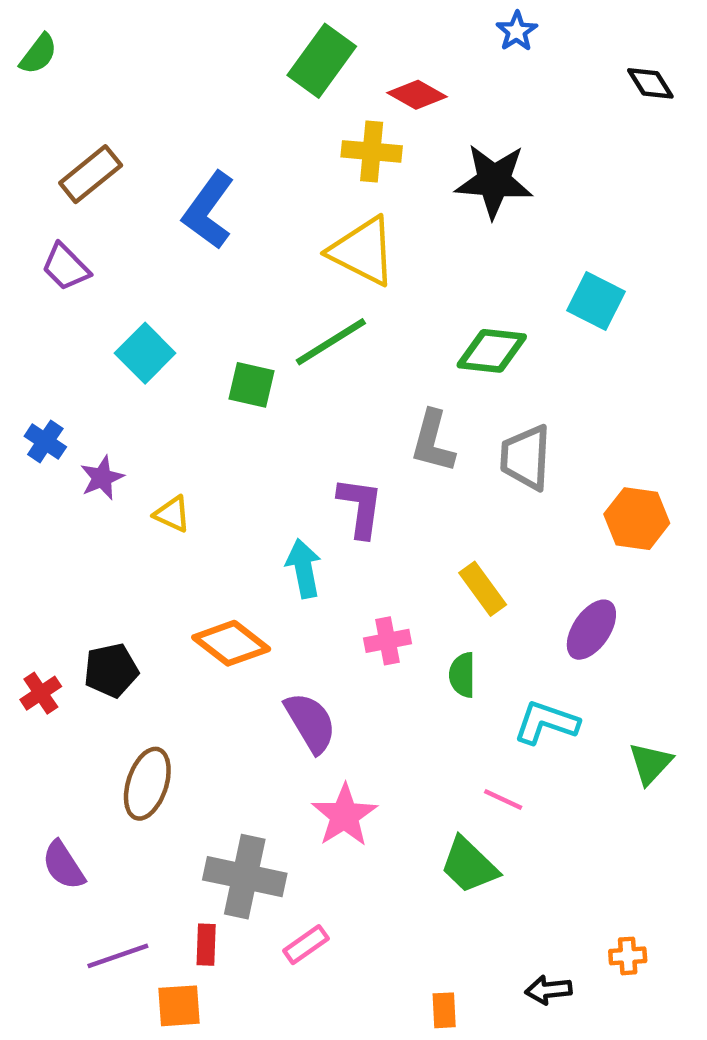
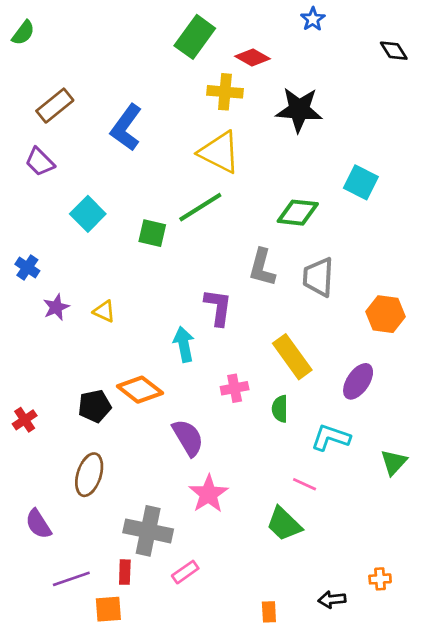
purple star: (102, 478) -> (56, 307), moved
yellow rectangle: (483, 589) -> (292, 357), size x1.4
black pentagon: (111, 670) -> (95, 406), moved

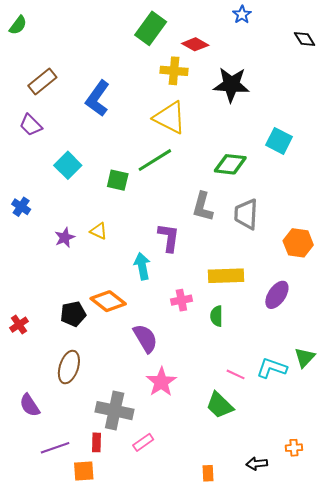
purple star: (56, 307) -> (65, 238), moved
yellow triangle: (104, 311) -> (99, 231), moved
yellow rectangle: (292, 357) -> (226, 276), turned -56
cyan L-shape: (331, 438) -> (272, 368), moved

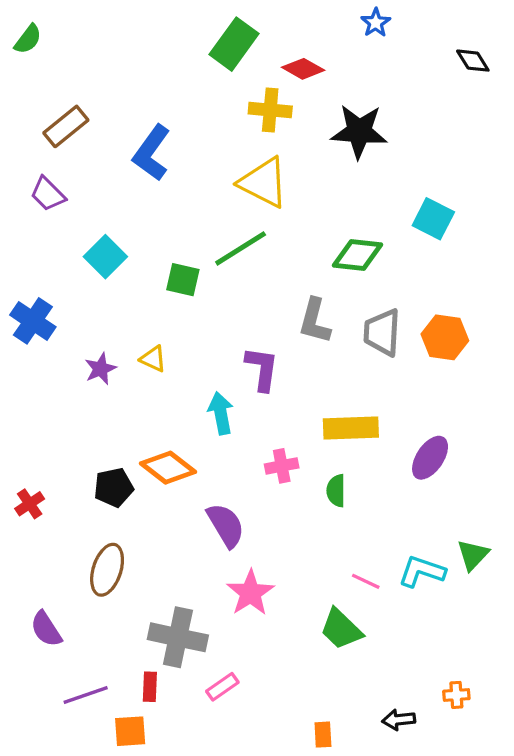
blue cross: (21, 207) -> (33, 321), size x1.5
orange hexagon: (298, 243) -> (445, 337), moved

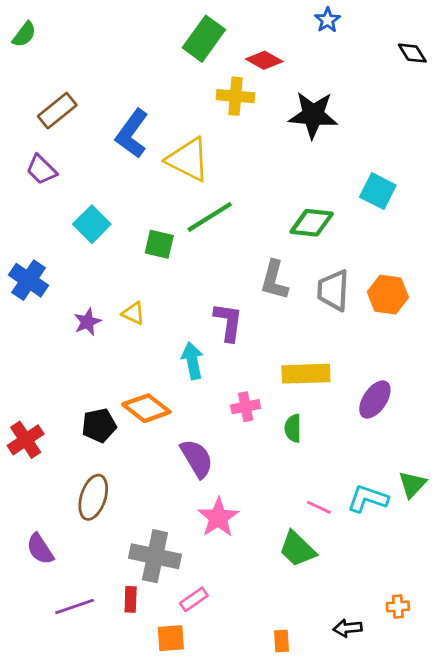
yellow triangle: (264, 183) -> (188, 159), moved
red cross: (30, 504) -> (26, 440), size x1.4
orange square: (130, 731) -> (171, 638), moved

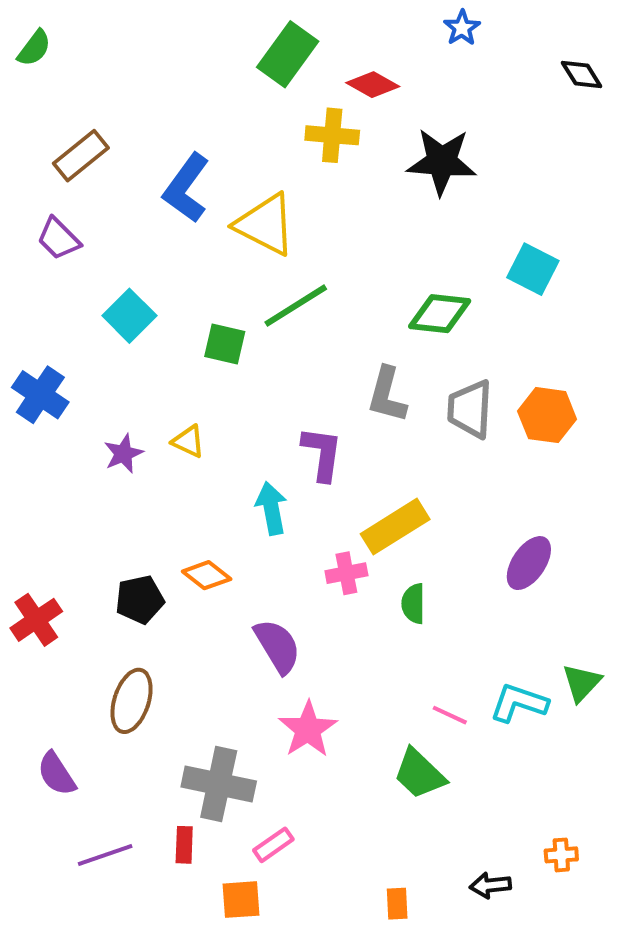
yellow rectangle: (306, 374) -> (395, 527), moved, turned -30
orange diamond: (146, 408) -> (207, 575), size x0.7

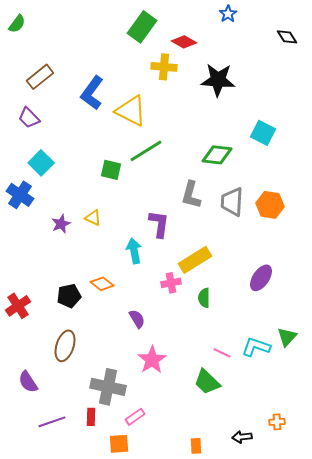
cyan square: (129, 316) -> (41, 163), moved
purple semicircle: (277, 646) -> (137, 319), size x0.7

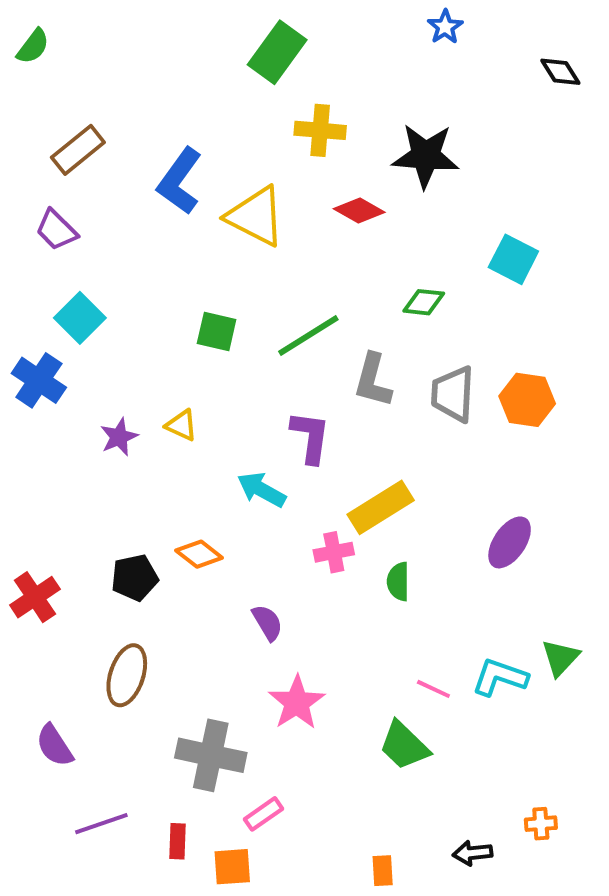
red diamond: (184, 42) -> (359, 210), moved
green line: (146, 151) -> (308, 335), moved
green diamond: (217, 155) -> (424, 302), size x0.7
cyan arrow: (134, 251) -> (262, 490), turned -50
red rectangle: (91, 417) -> (178, 841), moved

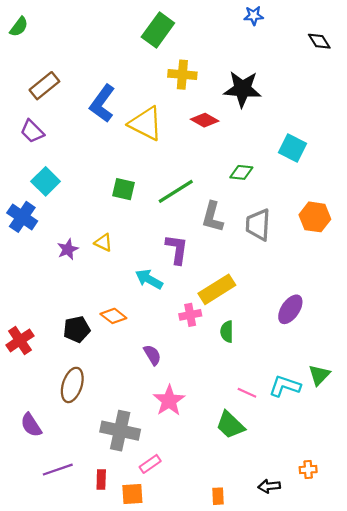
blue star: (445, 27) -> (254, 16), turned 30
orange hexagon: (527, 400) -> (315, 217), moved

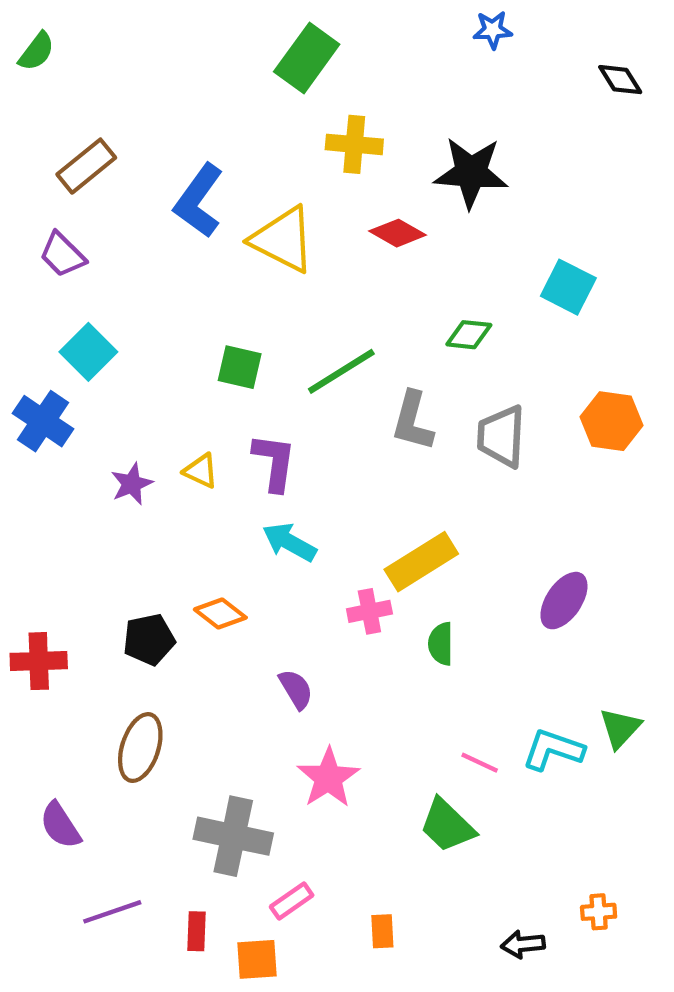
purple L-shape: (177, 249) -> (274, 462), moved
red cross: (20, 340) -> (39, 661), turned 32
orange rectangle: (218, 496) -> (382, 931), moved

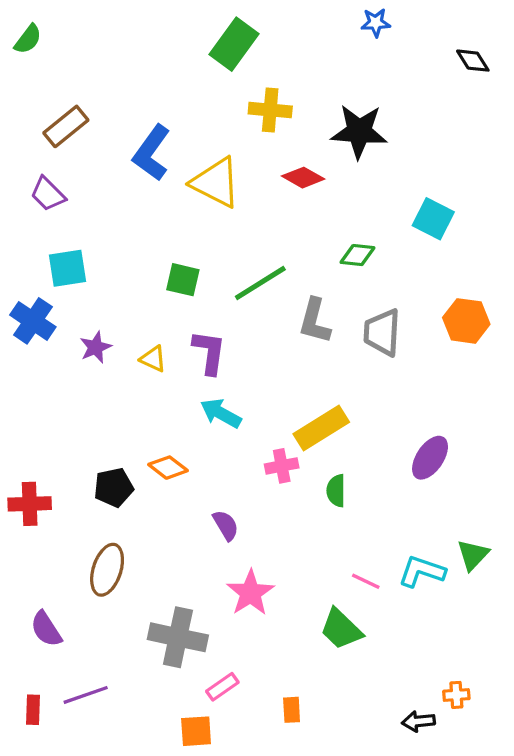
cyan square: (88, 352) -> (68, 268), turned 36
purple star: (132, 484) -> (96, 347), moved
red rectangle: (196, 931) -> (33, 710), moved
black arrow: (523, 944) -> (418, 721), moved

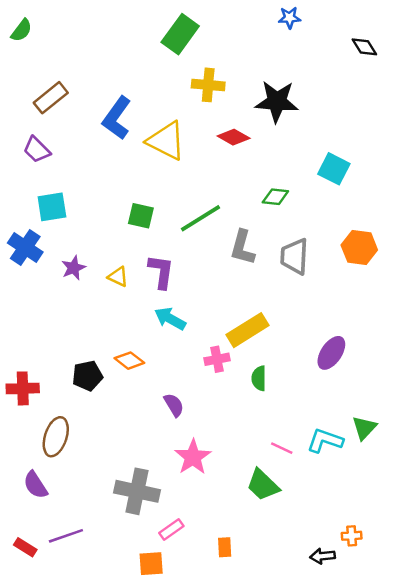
brown ellipse: (107, 570) -> (56, 437), moved
red rectangle: (33, 710) -> (25, 547), turned -60

